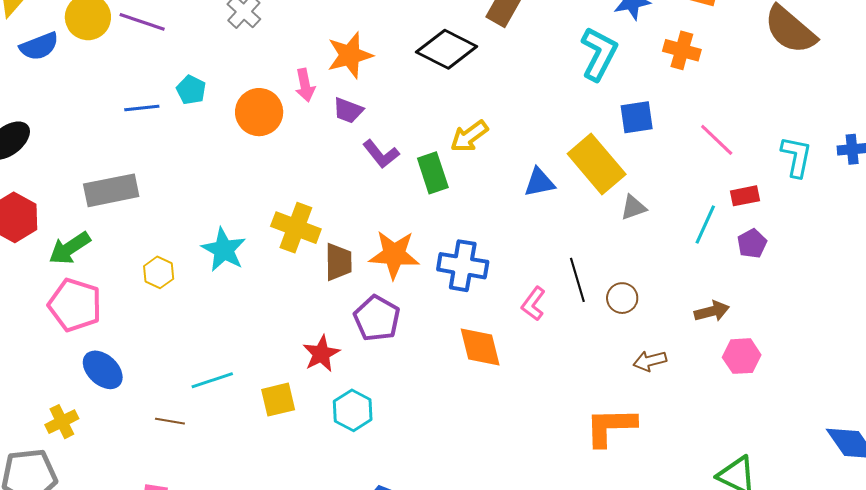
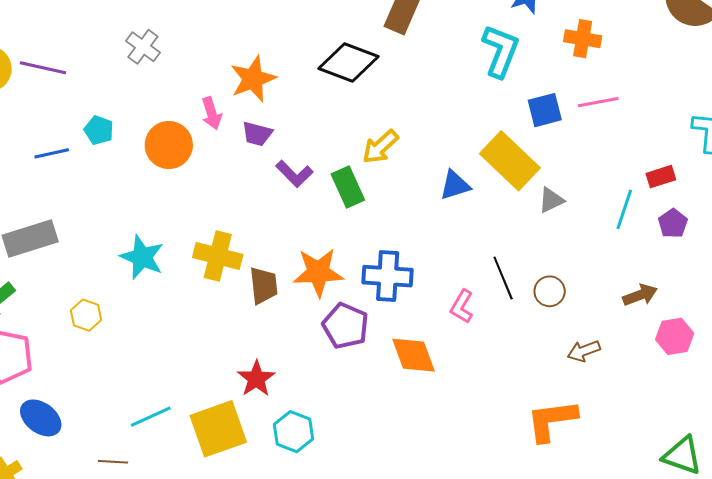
pink line: (717, 140) -> (598, 102), moved, turned -48
cyan star: (224, 250) -> (142, 257), moved
purple pentagon: (377, 318) -> (345, 326), moved
yellow square: (278, 400) -> (218, 429), size x1.6

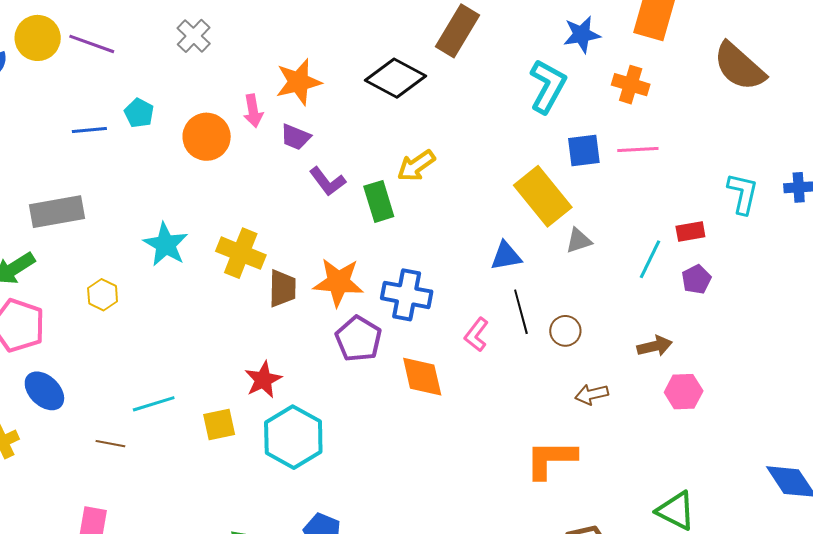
blue triangle: (455, 185) -> (506, 256), moved
yellow square: (218, 429) -> (219, 425), size x0.6
cyan hexagon: (294, 432) -> (293, 437), size x1.5

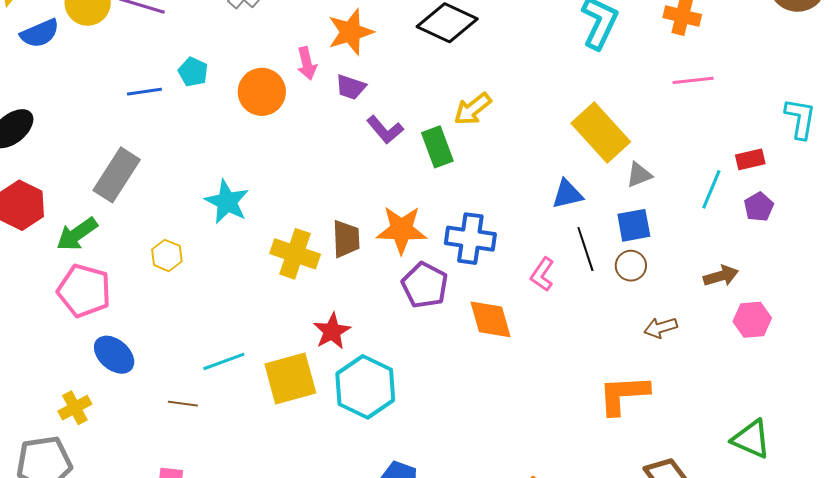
blue square: (584, 150) -> (634, 225), moved
gray rectangle: (57, 212) -> (117, 175), turned -44
yellow cross: (241, 253) -> (295, 254), moved
yellow square: (219, 425) -> (290, 378), size x1.6

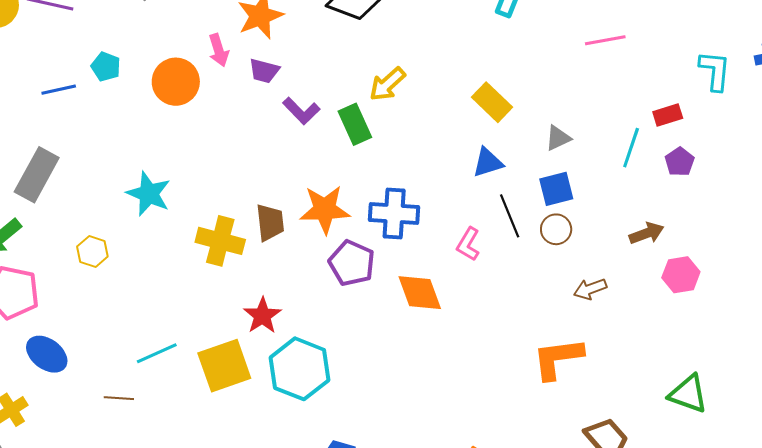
yellow rectangle: (601, 133) -> (492, 102), moved, size x0.7

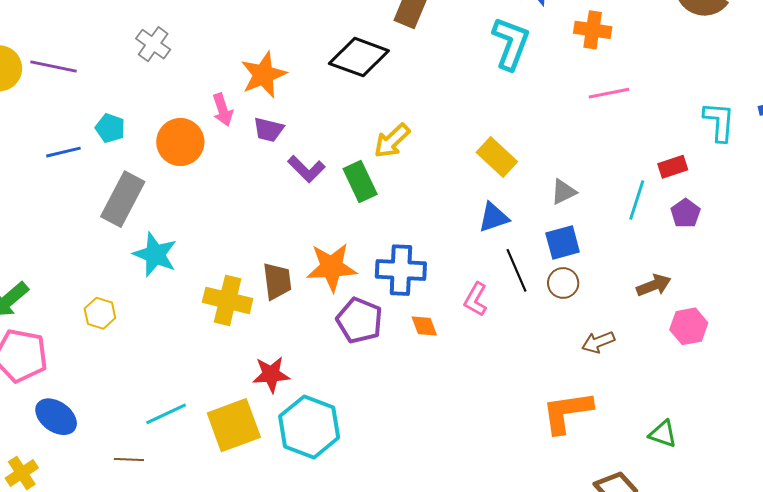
gray rectangle: (37, 175) -> (123, 199), moved
orange diamond: (420, 293) -> (424, 326), moved, size x0.6
red star: (262, 316) -> (271, 374), turned 30
green triangle: (688, 394) -> (663, 434), moved, size x0.7

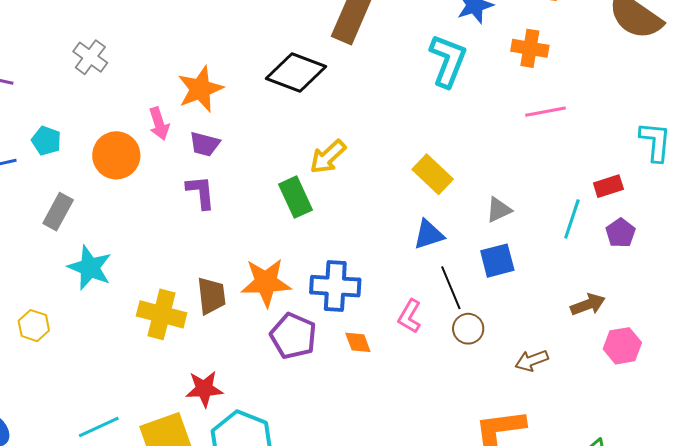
purple L-shape: (306, 169) -> (201, 192), moved, turned -141
gray rectangle: (123, 199) -> (58, 212), size x0.7
brown circle: (563, 283) -> (468, 329), moved

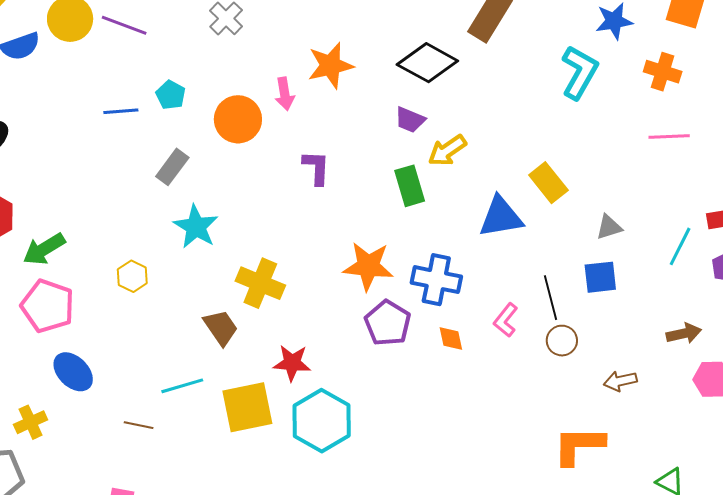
purple trapezoid: (205, 144) -> (410, 120), moved
blue triangle: (429, 235) -> (501, 217), moved, size x1.4
brown trapezoid: (211, 296) -> (221, 327), moved, turned -36

